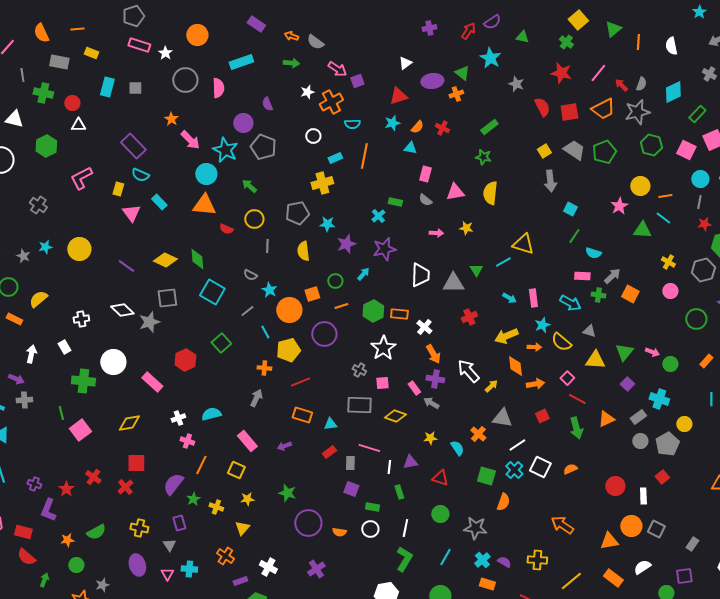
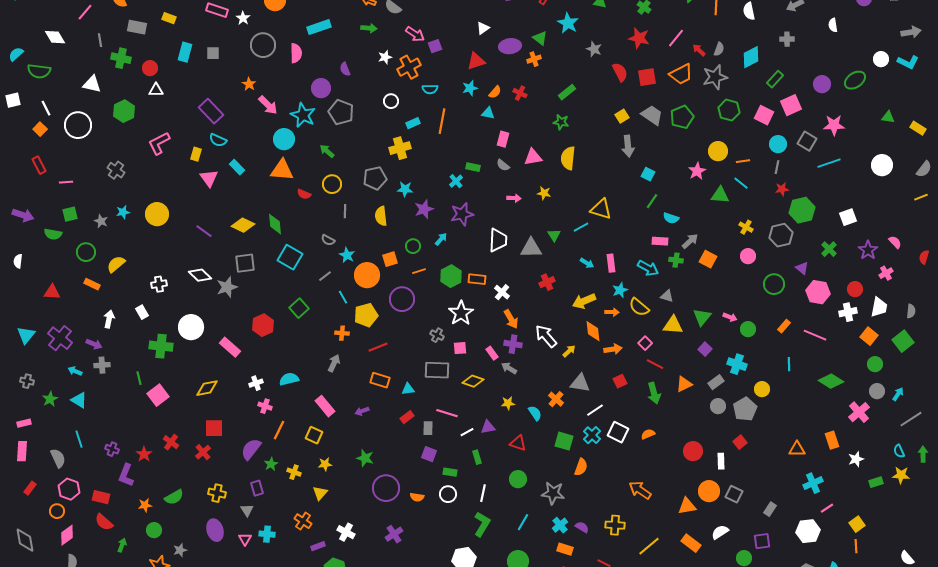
gray cross: (709, 74) -> (787, 39), turned -32
white line: (389, 467) -> (467, 432), turned 56

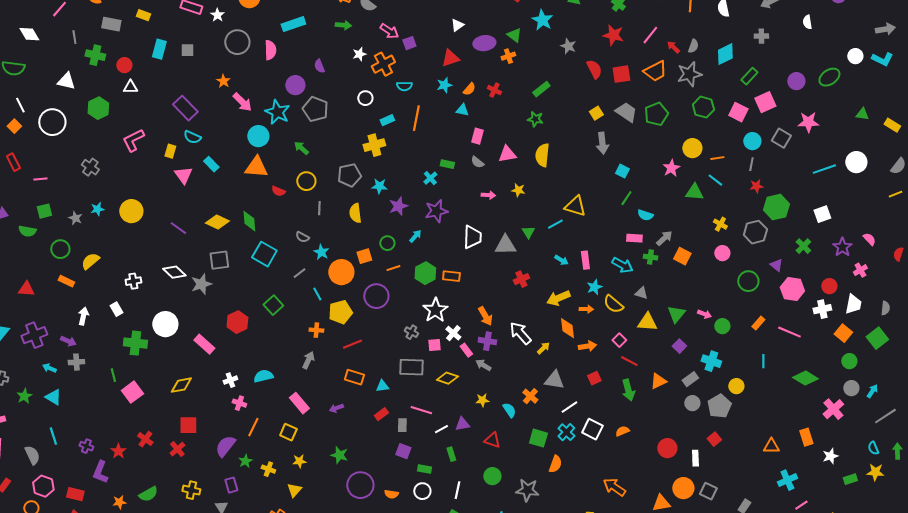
cyan line: (829, 163) -> (824, 169), moved
white cross: (502, 292) -> (453, 333), moved
purple cross: (60, 338) -> (34, 335), turned 30

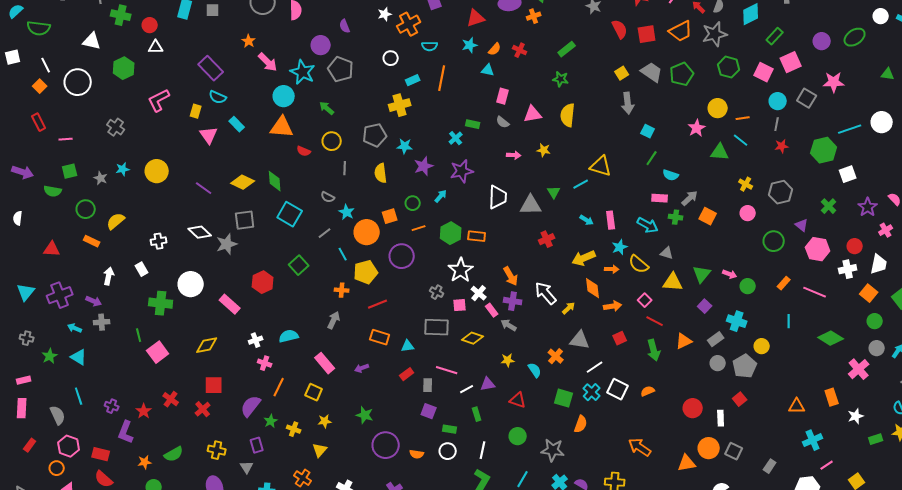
green hexagon: (776, 207) -> (824, 150), moved

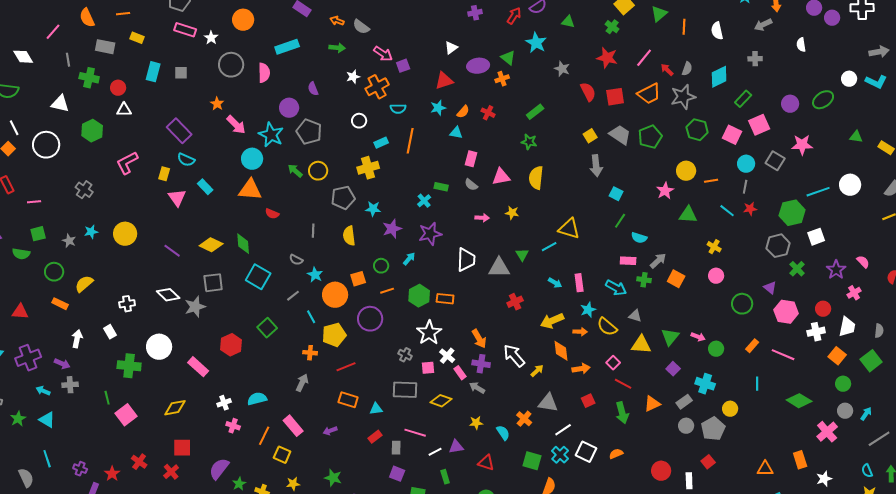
cyan line: (741, 140) -> (727, 211), moved
yellow circle: (332, 141) -> (318, 171), moved
gray hexagon: (781, 192) -> (778, 246), moved
orange line: (279, 387) -> (264, 436), moved

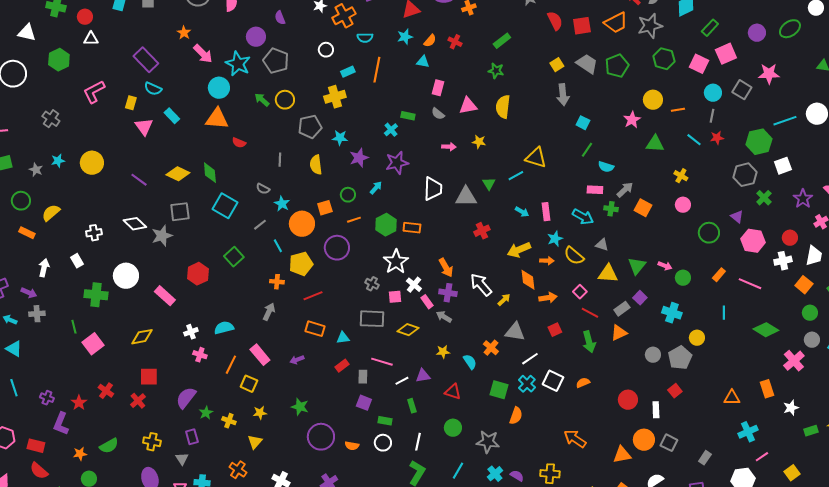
gray rectangle: (684, 402) -> (622, 309), moved

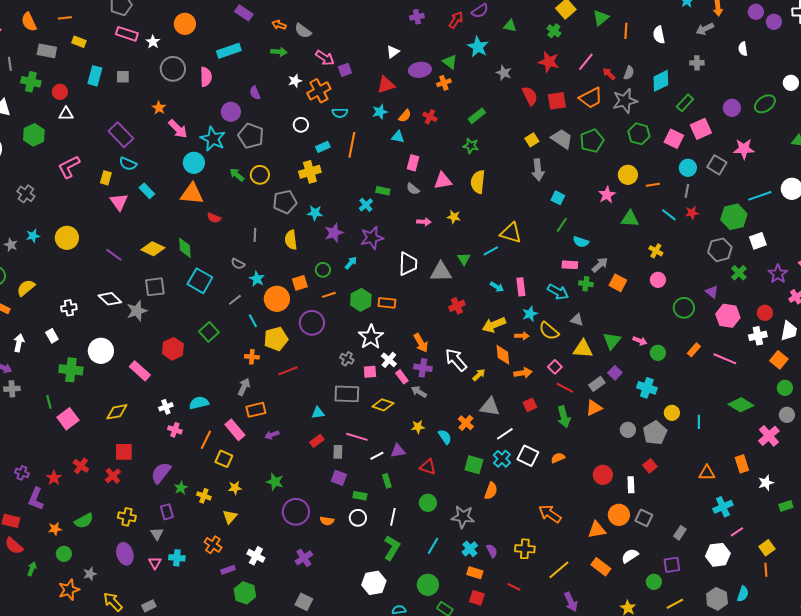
cyan line: (724, 313) -> (699, 422), moved
orange rectangle: (315, 329) -> (256, 410), moved, turned -30
purple semicircle: (517, 476) -> (492, 551), turned 32

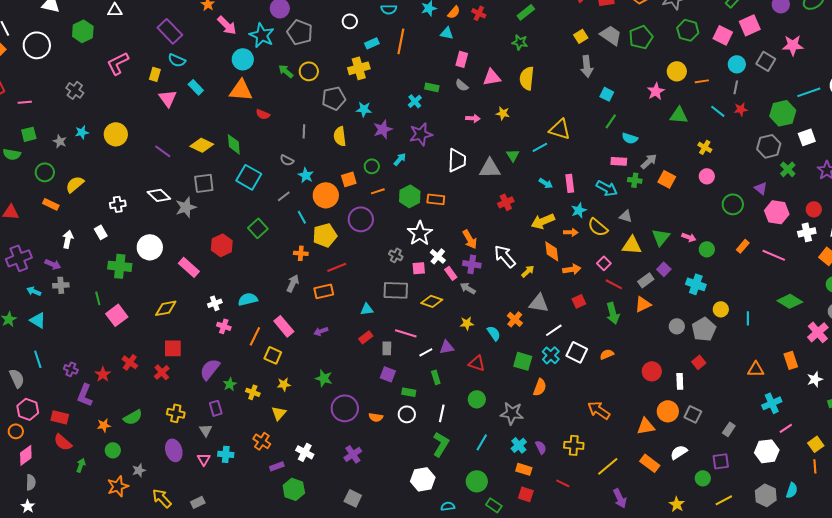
orange rectangle: (256, 410) -> (324, 291), moved

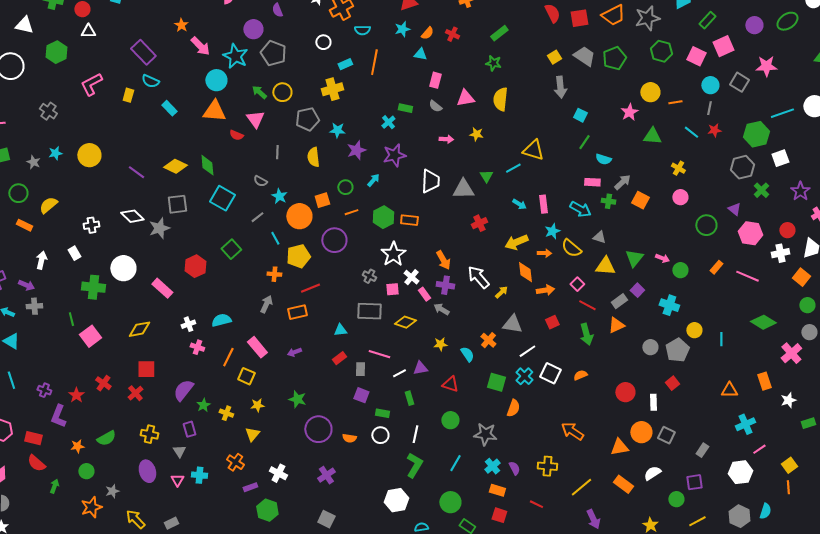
pink triangle: (168, 98) -> (255, 119), moved

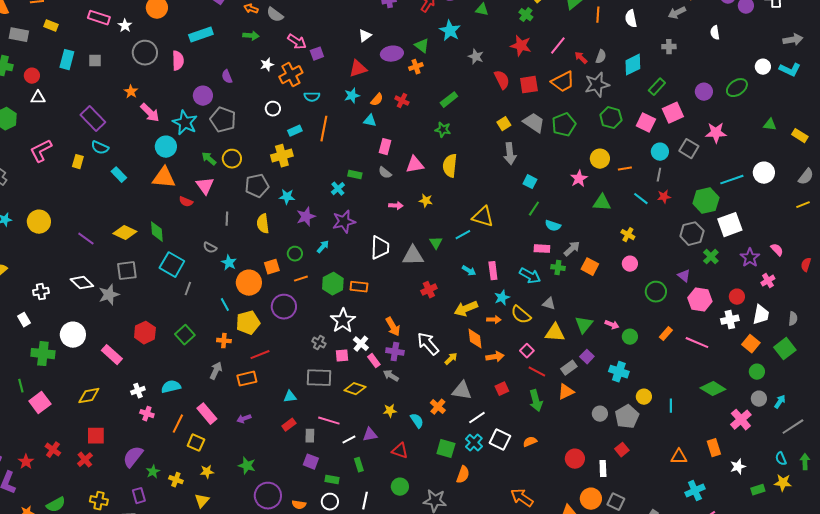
white square: (780, 158) -> (730, 225), size x1.4
gray line: (257, 217) -> (188, 289), moved, turned -32
green square: (231, 249) -> (185, 335), moved

